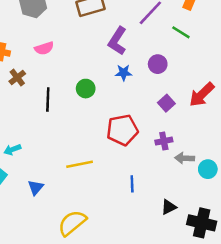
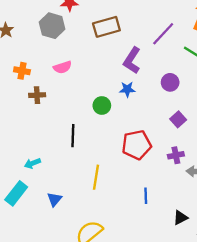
blue star: (124, 73) -> (127, 89), moved
brown cross: (17, 78) -> (37, 95), turned 35
black line: (48, 100) -> (73, 136), moved
yellow line: (80, 164) -> (96, 177), turned -70

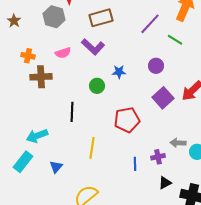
purple L-shape: (132, 60) -> (93, 47), moved, turned -80
brown cross: (37, 95) -> (41, 77), size x1.5
purple square: (178, 119) -> (163, 98), size x1.5
purple cross: (176, 155) -> (158, 157), moved
cyan arrow: (32, 163) -> (37, 136), size x1.5

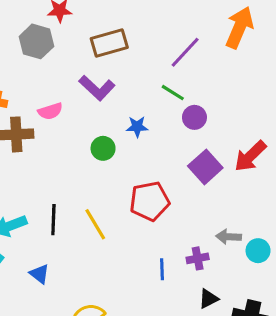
green line: (175, 40) -> (173, 93), moved
pink semicircle: (63, 53) -> (50, 111), moved
black line: (72, 112) -> (53, 220), moved
yellow line: (92, 148) -> (95, 224), moved, turned -40
blue triangle: (56, 167) -> (40, 274), turned -32

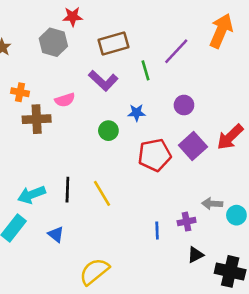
green line: (173, 93) -> (146, 70), moved, turned 42
red pentagon: (150, 201) -> (155, 155), moved

